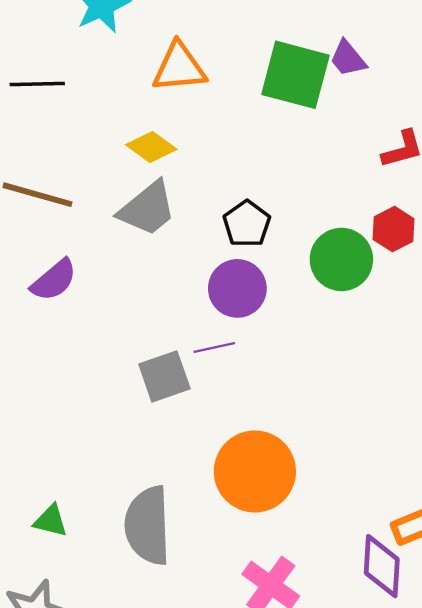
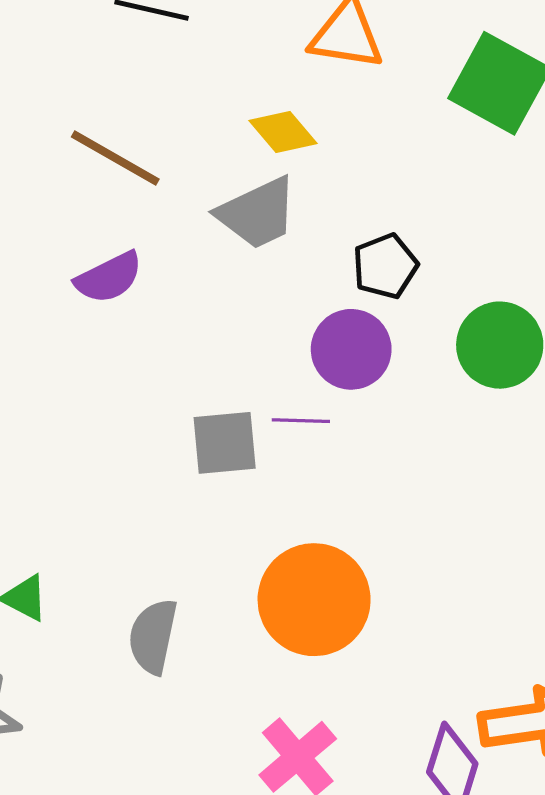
gray semicircle: (148, 526) -> (153, 636), size x0.7

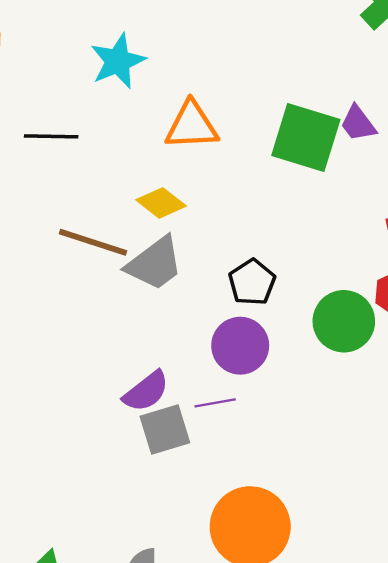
brown line: (115, 158) -> (93, 242), moved
purple semicircle: (109, 278) -> (146, 391), moved

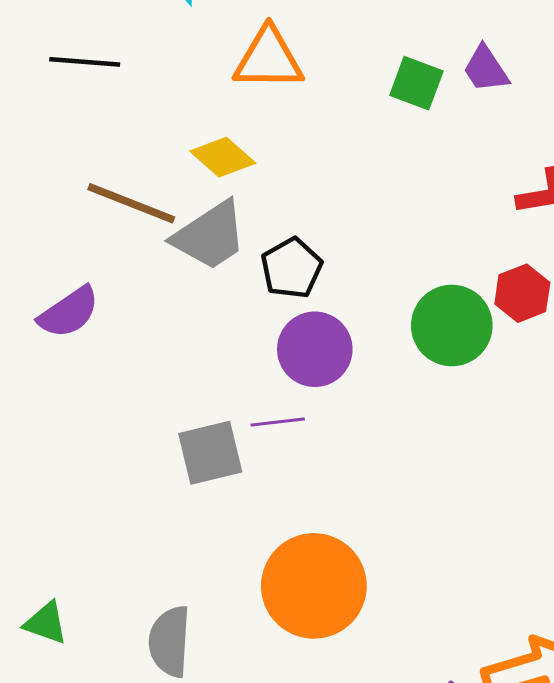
green square: (306, 137) -> (416, 83), size x0.6
black pentagon: (252, 282) -> (292, 268), moved
purple semicircle: (146, 391) -> (69, 312), moved

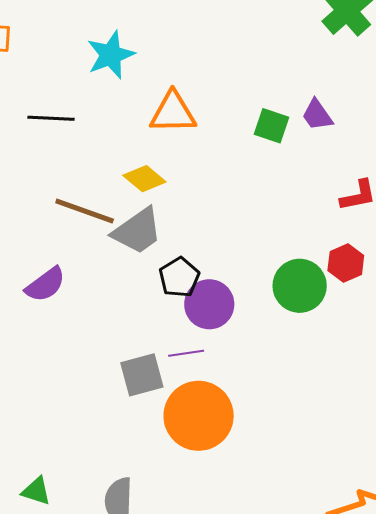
black pentagon: (292, 268) -> (179, 277), moved
orange circle: (314, 586) -> (199, 416), moved

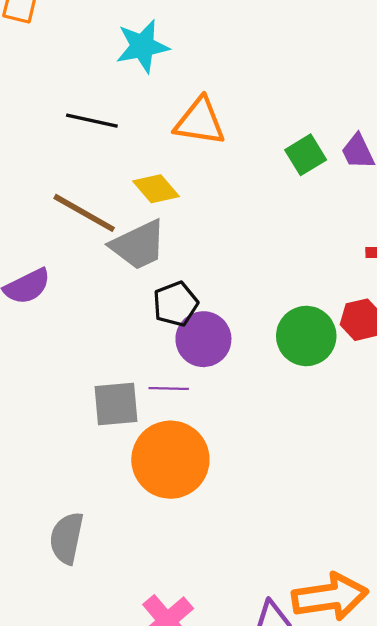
black line: (51, 118) -> (92, 121), moved
green square: (271, 126) -> (306, 155), turned 30

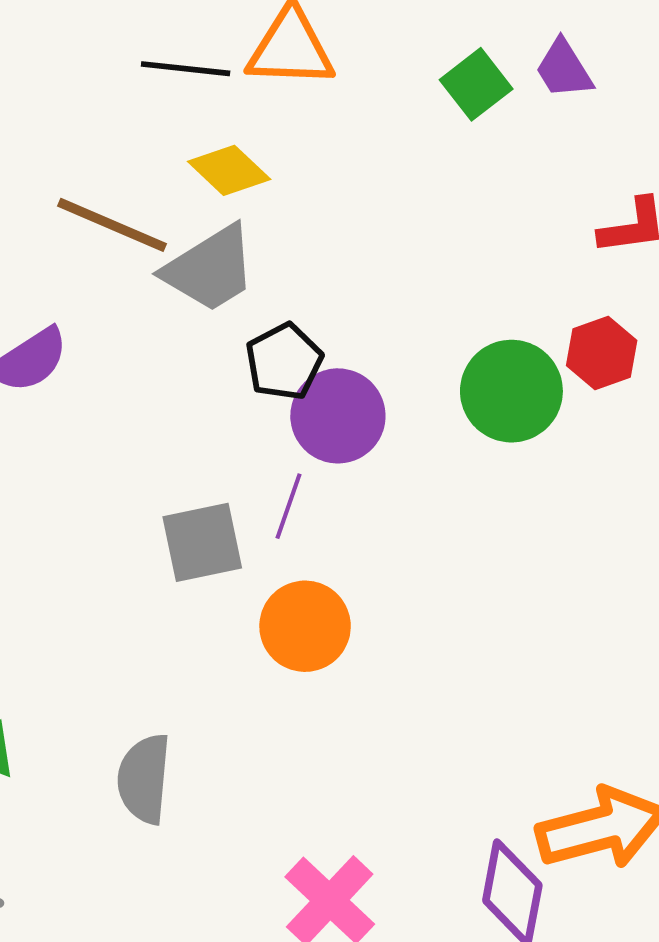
black line: (92, 121) -> (186, 69), moved
purple line: (169, 389) -> (289, 506), turned -66
orange circle: (170, 460) -> (305, 626), size x0.7

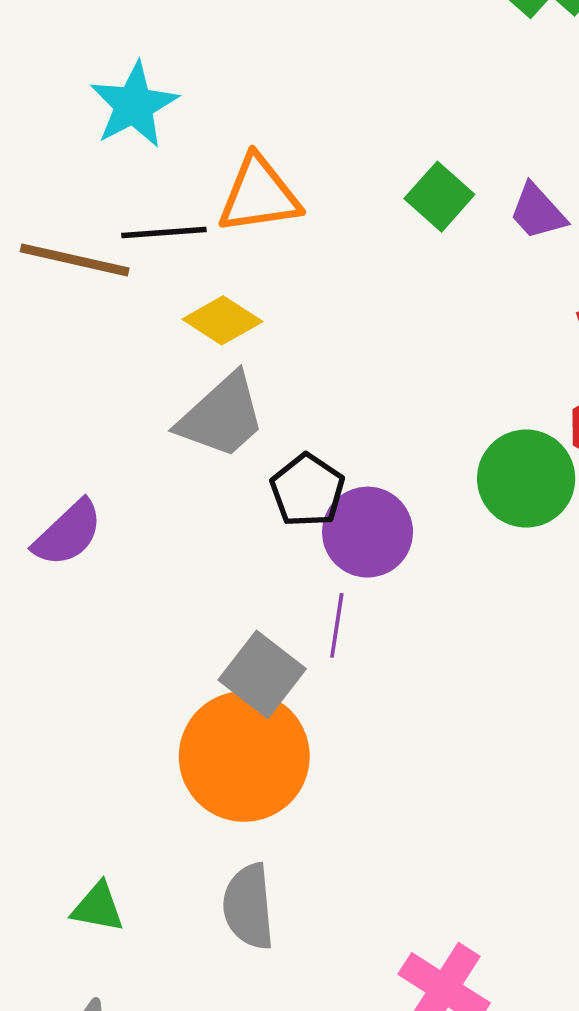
purple trapezoid: (564, 69) -> (538, 212), moved
brown line: (112, 225) -> (75, 260), moved
gray square: (202, 542) -> (262, 674), turned -30
orange circle: (305, 626) -> (244, 756), moved, size x1.5

